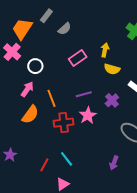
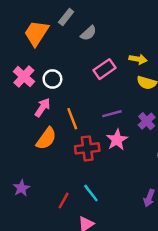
yellow arrow: (105, 50) -> (138, 59), turned 88
pink cross: (12, 52) -> (24, 77), moved

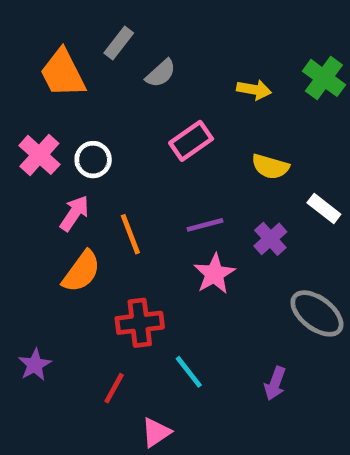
orange trapezoid: (36, 33) -> (63, 73), turned -60
yellow arrow: (138, 59) -> (254, 90), moved
red cross: (87, 148) -> (140, 323), moved
cyan line: (91, 193) -> (189, 372), moved

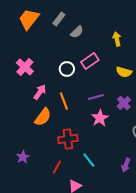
orange trapezoid: (63, 73) -> (29, 19), moved, turned 65
yellow arrow: (254, 90) -> (117, 39), turned -112
white circle: (93, 160) -> (67, 69), moved

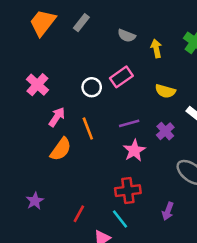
gray semicircle: (77, 32) -> (127, 36), moved, turned 64
red cross: (68, 139) -> (128, 191), moved
cyan line: (89, 160) -> (120, 219), moved

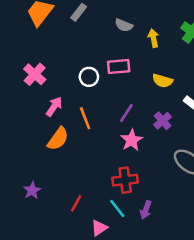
pink rectangle: (121, 77) -> (119, 67), turned 30
purple line: (129, 123) -> (126, 113), turned -42
purple arrow: (168, 211) -> (146, 210), moved

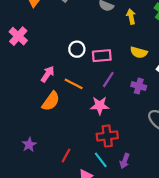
pink rectangle: (119, 67) -> (102, 56), moved
pink cross: (35, 74) -> (18, 36), moved
orange line: (85, 118) -> (74, 84), turned -42
purple cross: (163, 121) -> (139, 86), turned -32
pink star: (132, 140) -> (100, 106), moved, turned 30

